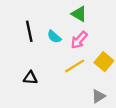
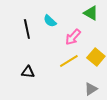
green triangle: (79, 14) -> (91, 13), moved
cyan semicircle: (54, 37) -> (50, 21), moved

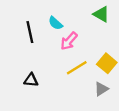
pink arrow: (73, 37) -> (69, 41), moved
gray triangle: (91, 89) -> (101, 89), moved

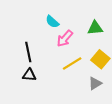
green triangle: (101, 14) -> (95, 28), moved, turned -35
black line: (30, 32) -> (28, 52), moved

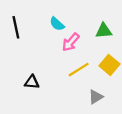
black line: (28, 52) -> (16, 27), moved
gray triangle: (95, 83) -> (96, 97), moved

